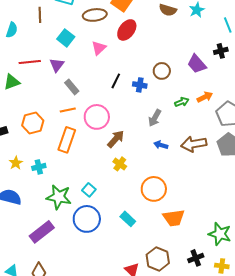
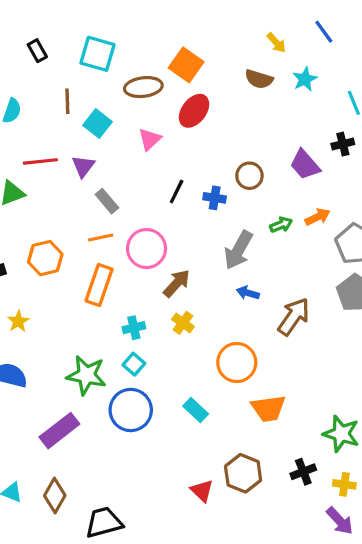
brown line: (40, 15) -> (67, 101), moved
gray arrow: (155, 118) -> (238, 250), size x1.4
brown arrow: (194, 144) -> (294, 317), moved, turned 135
cyan cross: (39, 167) -> (134, 328), moved

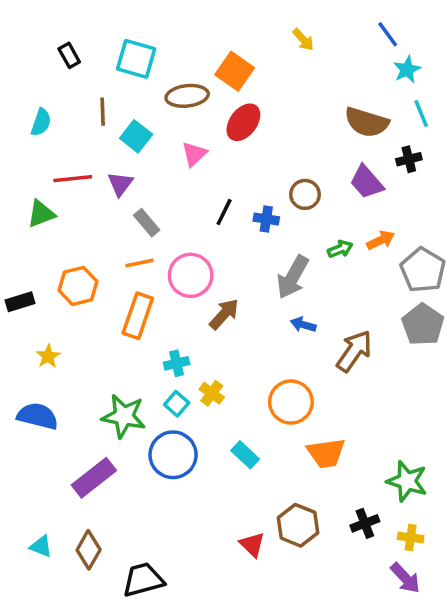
yellow arrow: (276, 43) -> (303, 40), moved
brown semicircle: (259, 79) -> (367, 122), moved, size x1.4
cyan star: (305, 79) -> (407, 69), moved
yellow cross: (183, 323) -> (212, 393), moved

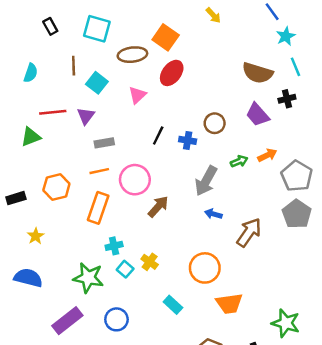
gray rectangle: (147, 223) -> (104, 143), turned -60
cyan cross: (177, 363) -> (114, 246), moved
blue circle: (173, 455) -> (116, 319), moved, size x0.7

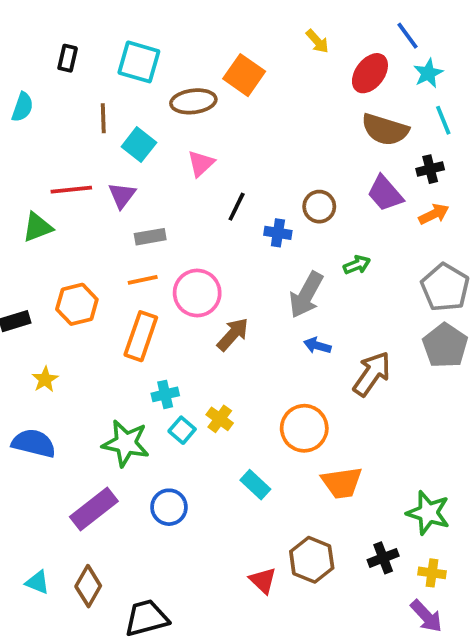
black rectangle: (50, 26) -> (68, 58), turned 42
cyan semicircle: (31, 73) -> (22, 107), moved
red ellipse: (172, 73) -> (370, 73), moved
black line: (158, 136) -> (237, 207), moved
orange arrow: (267, 155) -> (434, 214), moved

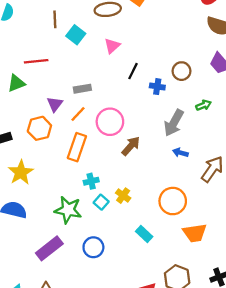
purple triangle: (122, 195) -> (55, 104), moved
orange line: (143, 280) -> (78, 114), turned -35
yellow star: (45, 379) -> (21, 172), size x1.6

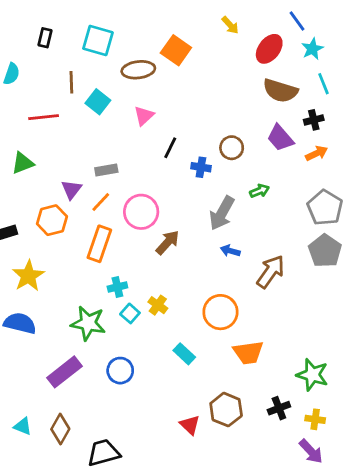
red line: (36, 61) -> (44, 117), moved

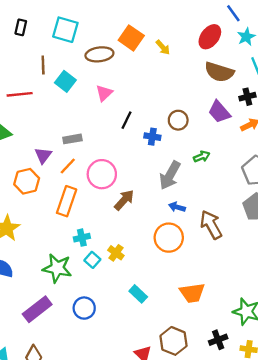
yellow arrow: (230, 25) -> (163, 47), moved
brown arrow: (271, 272) -> (211, 225), turned -64
orange circle: (220, 312) -> (169, 238), moved

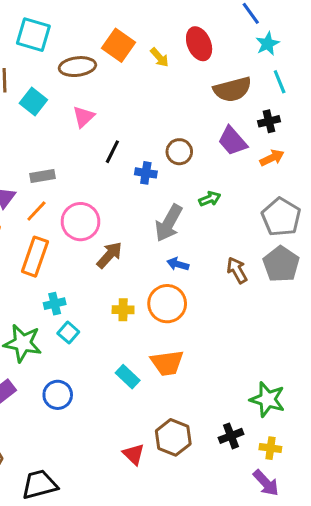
red ellipse: (210, 37) -> (199, 44), moved, turned -60
brown semicircle: (219, 72) -> (232, 89), turned -32
brown arrow: (211, 225) -> (237, 270), moved, size x0.7
yellow cross: (116, 253) -> (123, 310), moved, turned -35
orange trapezoid: (192, 293) -> (167, 363), moved

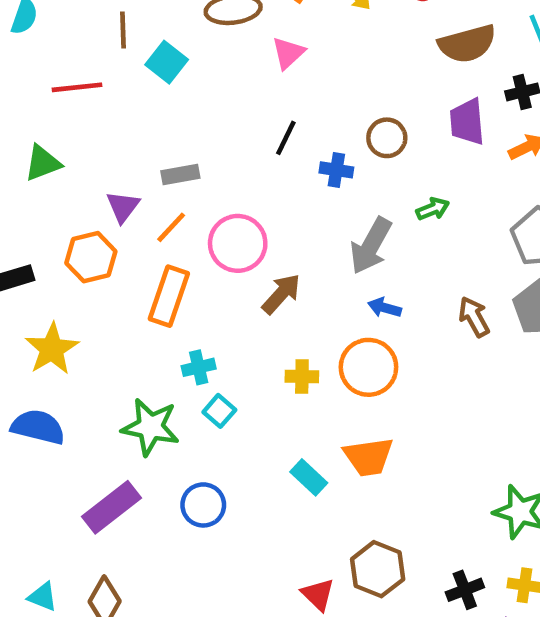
pink triangle: (84, 117) -> (288, 53), moved
purple trapezoid: (232, 141) -> (467, 122), turned 36
black cross: (231, 436) -> (465, 590), moved

